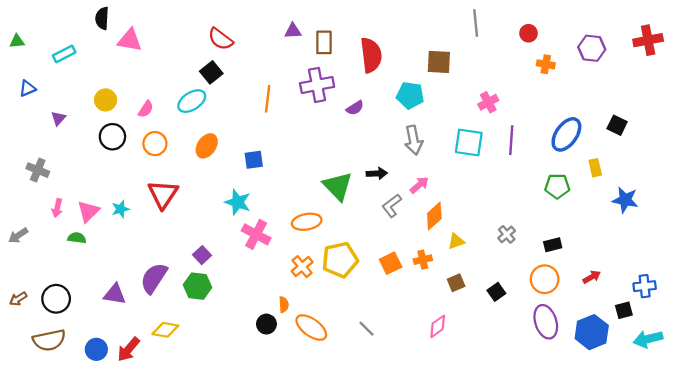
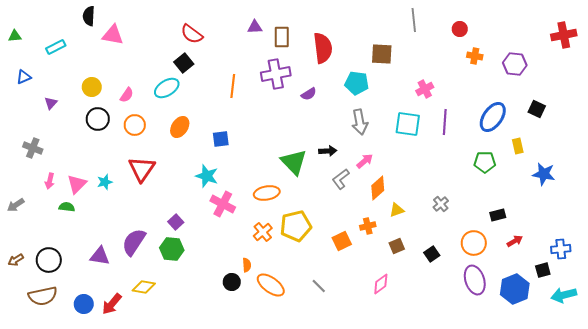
purple hexagon: (592, 48) -> (515, 64), moved
black rectangle: (553, 245) -> (498, 215), moved
orange square: (391, 263) -> (342, 241), moved

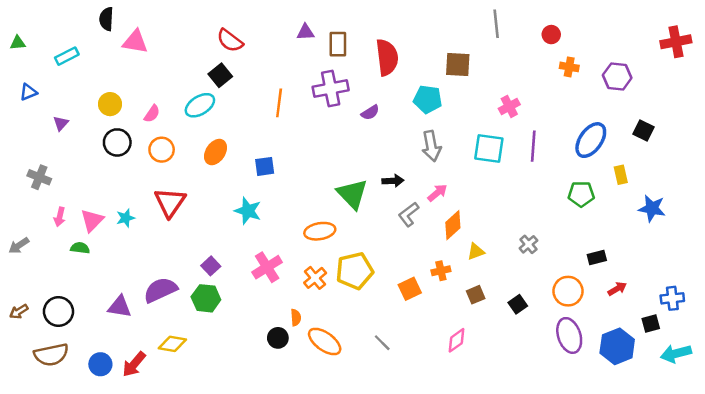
pink cross: (223, 204) -> (267, 267), moved, turned 30
purple semicircle: (134, 242) -> (160, 290), turned 32

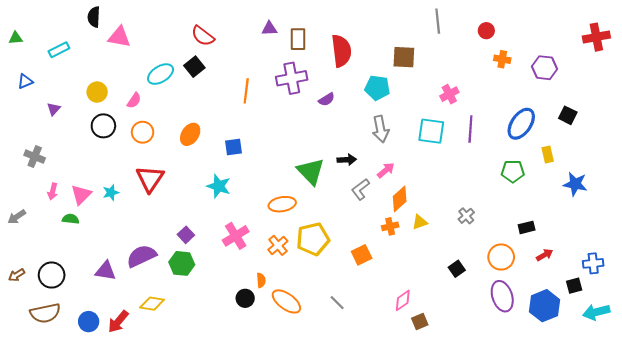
cyan ellipse: (200, 105) -> (161, 74), moved
orange cross: (441, 271) -> (390, 226), moved
brown square: (476, 295) -> (420, 322), moved

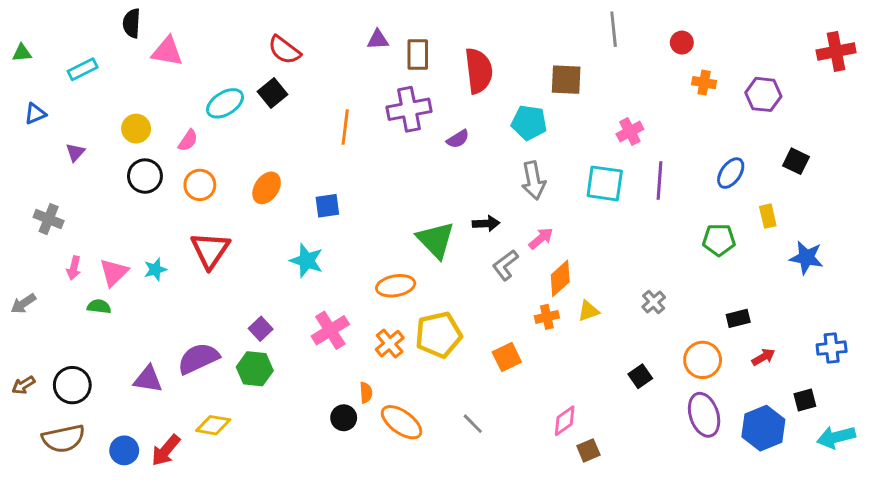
blue ellipse: (521, 124) -> (731, 173), size x0.7
blue cross: (593, 263) -> (832, 348), moved

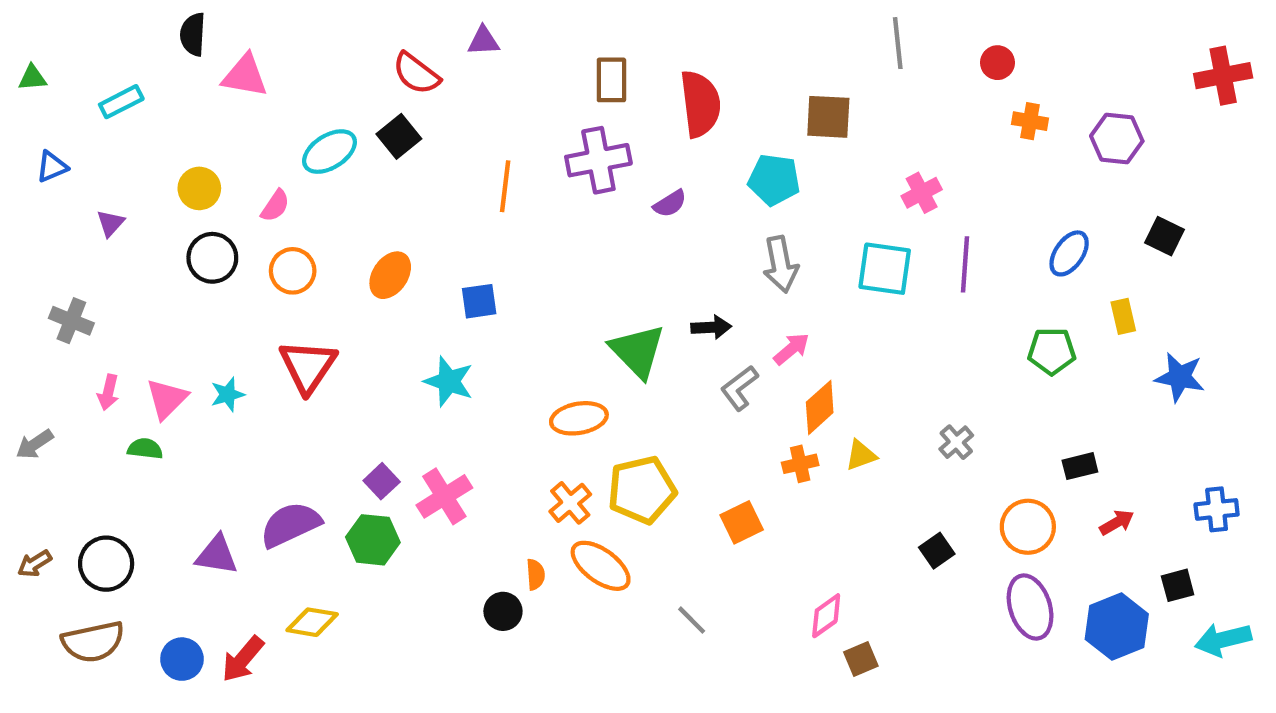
purple triangle: (378, 40) -> (483, 41), moved
pink cross: (330, 330) -> (444, 496), moved
orange ellipse: (402, 422) -> (601, 566), moved

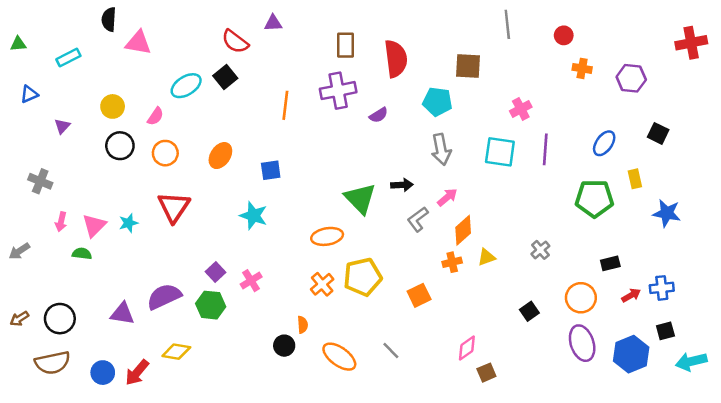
green pentagon: (1052, 351) -> (594, 198), size x1.4
pink cross: (444, 496) -> (251, 281), size x0.7
blue cross: (1217, 509) -> (662, 288), moved
orange ellipse: (601, 566) -> (339, 357), moved

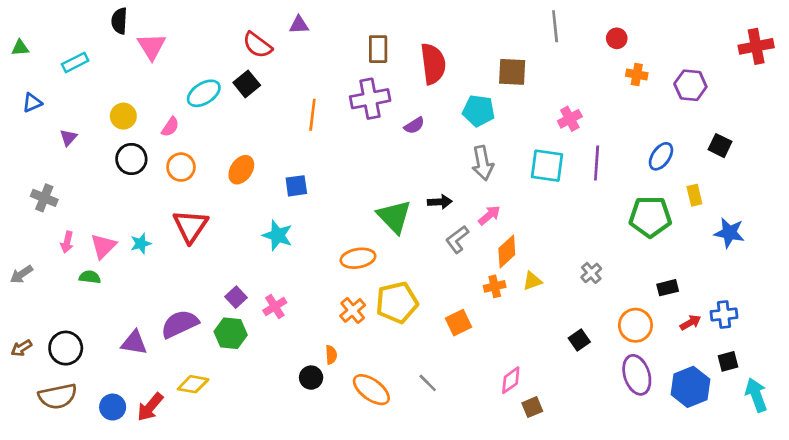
pink triangle: (138, 43) -> (151, 46), turned 48
cyan arrow: (691, 361) -> (756, 395), turned 84

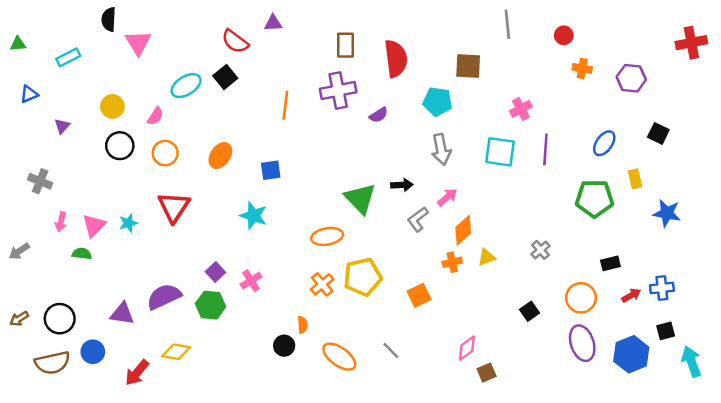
blue circle: (113, 407) -> (93, 352), moved

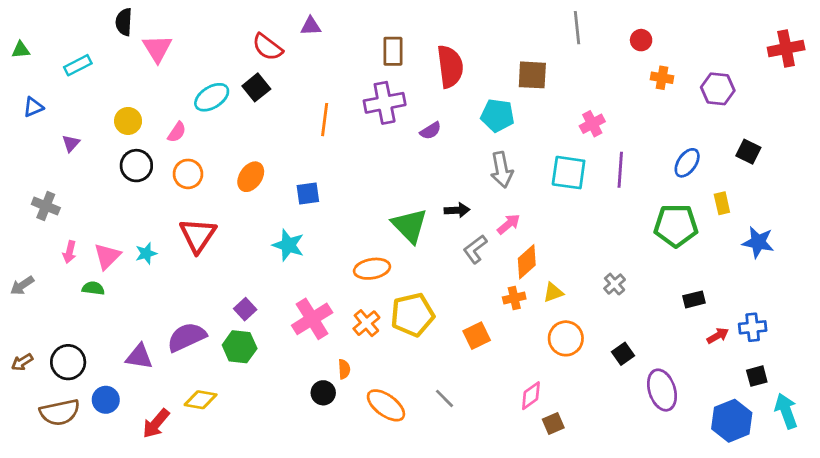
pink cross: (251, 281) -> (312, 319), moved, size x1.6
orange circle: (581, 298) -> (566, 338), moved
black square: (529, 311) -> (623, 354), moved
blue hexagon: (631, 354) -> (732, 421), moved

